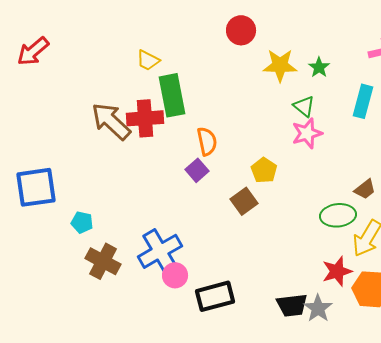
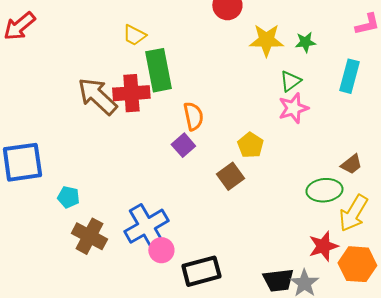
green star: (319, 67) -> (305, 42), turned 30
green triangle: (304, 106) -> (290, 81), turned 45

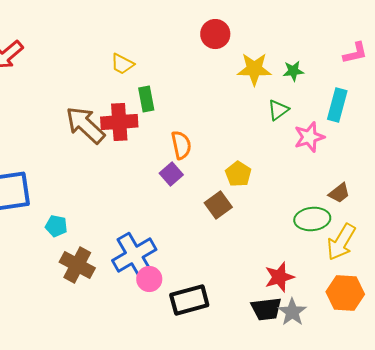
green rectangle: (158, 70) -> (146, 99), size x0.6
pink star: (293, 108) -> (309, 137), moved
red star: (323, 246) -> (279, 277), moved

